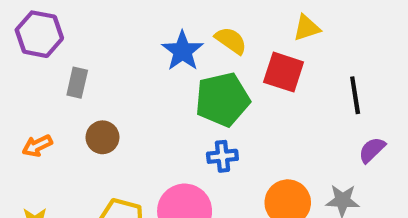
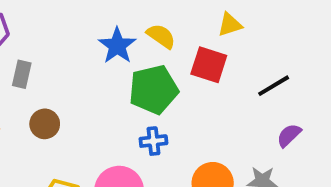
black line: (355, 95) -> (274, 86), turned 68

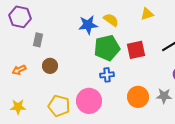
blue star: (117, 46) -> (88, 25), turned 30
red square: (209, 65) -> (136, 50), moved, turned -30

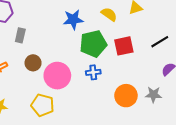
yellow semicircle: (111, 20) -> (109, 14), moved
pink circle: (89, 101) -> (57, 76), moved

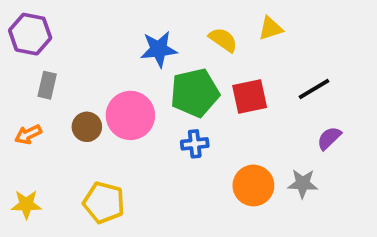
gray rectangle: (20, 35) -> (47, 85), moved
pink circle: (57, 76) -> (130, 115), moved

